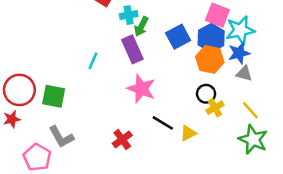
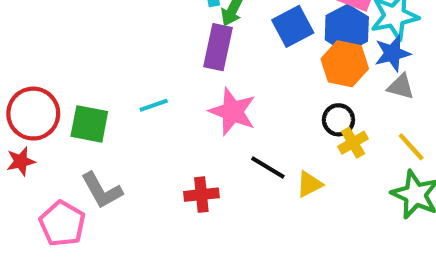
purple rectangle: (132, 49) -> (218, 47), turned 36
cyan line: (93, 61) -> (154, 105), moved, turned 48
red cross: (122, 139) -> (201, 195), turned 30

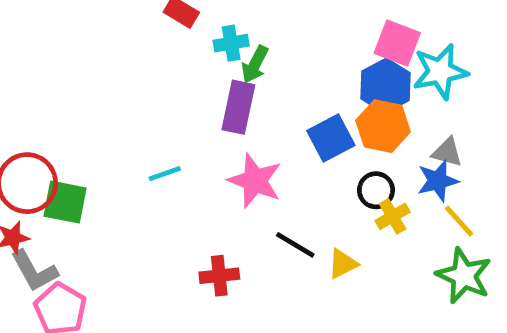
blue square: (293, 26) -> (331, 138), moved
blue star: (392, 53) -> (438, 181), moved
green square: (89, 124) -> (65, 202), moved
gray L-shape: (102, 190) -> (34, 271), moved

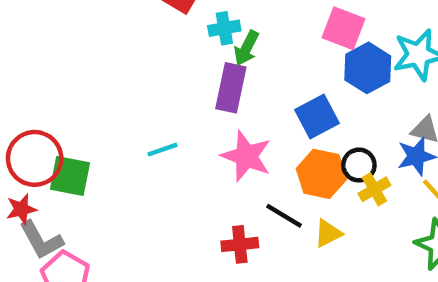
pink square: (397, 43) -> (343, 28), moved
orange hexagon: (383, 126) -> (321, 174), moved
red cross: (219, 276) -> (240, 244), moved

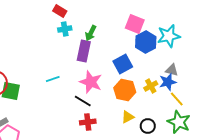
cyan cross: (224, 28) -> (65, 29), moved
black circle: (359, 165) -> (148, 126), moved
yellow cross: (374, 189) -> (151, 86), moved
black line: (284, 216) -> (83, 101), moved

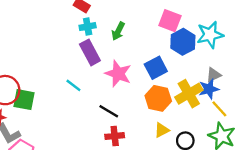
purple rectangle: (84, 51) -> (90, 52), moved, turned -40
gray triangle: (172, 70) -> (214, 75), turned -40
cyan line: (53, 79) -> (73, 85), turned 56
pink star: (91, 82) -> (118, 74), moved
yellow cross: (151, 86) -> (189, 94), size x1.6

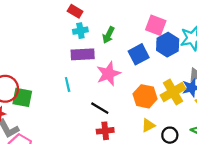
purple rectangle: (90, 52) -> (83, 54), turned -65
blue square: (156, 68) -> (139, 54), moved
pink star: (118, 74) -> (108, 74), turned 30
cyan line: (73, 85) -> (68, 84), turned 40

